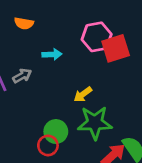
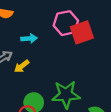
yellow arrow: (83, 94) -> (22, 66), moved

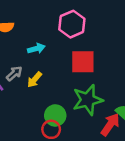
red square: (82, 32) -> (83, 62), moved, turned 30

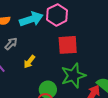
cyan arrow: (36, 49) -> (31, 19), moved, size x1.6
gray arrow: (14, 73) -> (11, 44), moved

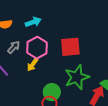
pink hexagon: (57, 15) -> (37, 48), moved
cyan arrow: (31, 19) -> (33, 22), size x0.7

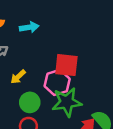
pink hexagon: (37, 48) -> (57, 82), moved
green circle: (52, 92) -> (30, 102), moved

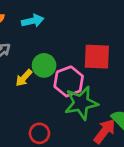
red square: (66, 65) -> (97, 57), moved
green circle: (30, 102) -> (44, 65), moved

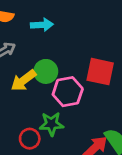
yellow arrow: (24, 78) -> (23, 80), size x1.4
green star: (81, 103) -> (51, 124), moved, size x0.7

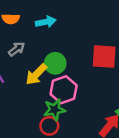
pink hexagon: (68, 92) -> (64, 90), moved
green star: (51, 124) -> (55, 110), moved

